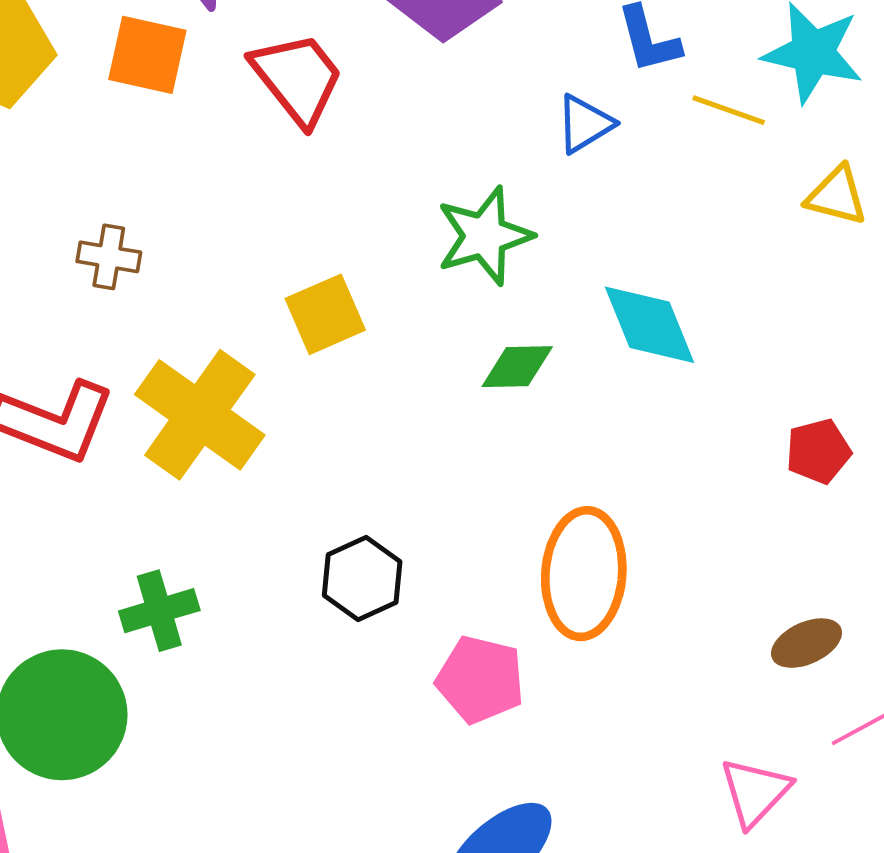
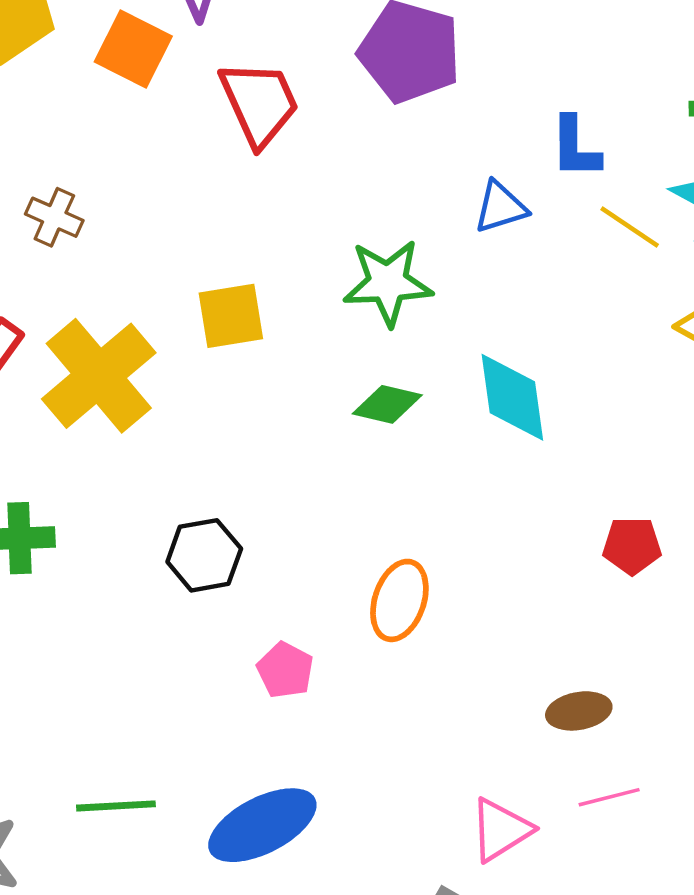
orange ellipse: (584, 574) -> (399, 600), size x0.7
pink pentagon: (480, 680) -> (285, 670), size x0.7

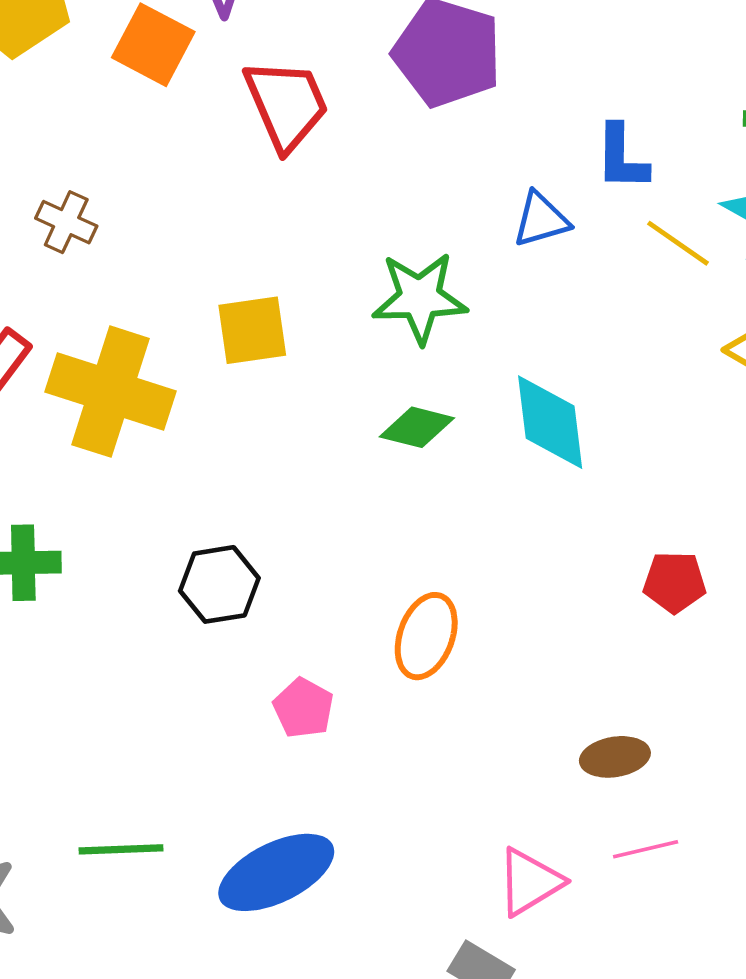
yellow cross: (99, 376) -> (111, 392), turned -33

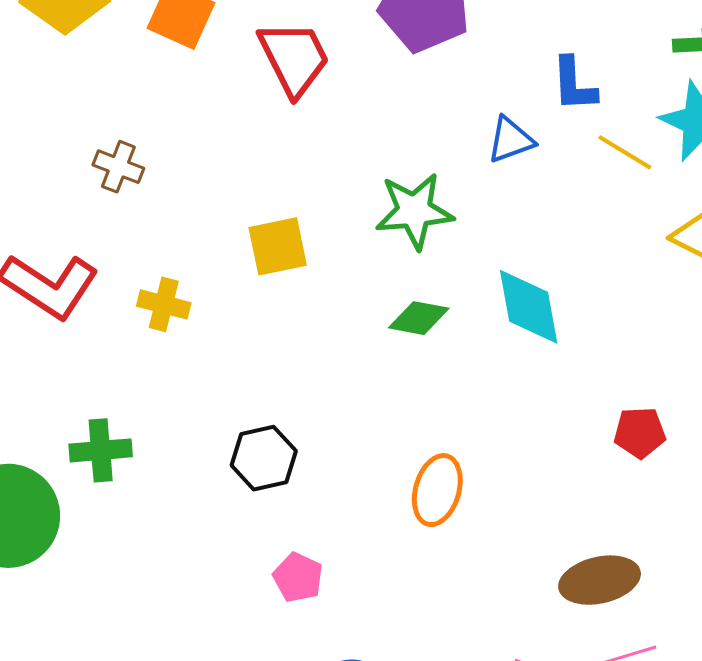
yellow cross: (111, 392) -> (164, 304), size x0.5
pink pentagon: (303, 708) -> (298, 578), moved
brown ellipse: (615, 757) -> (600, 580), size x1.4

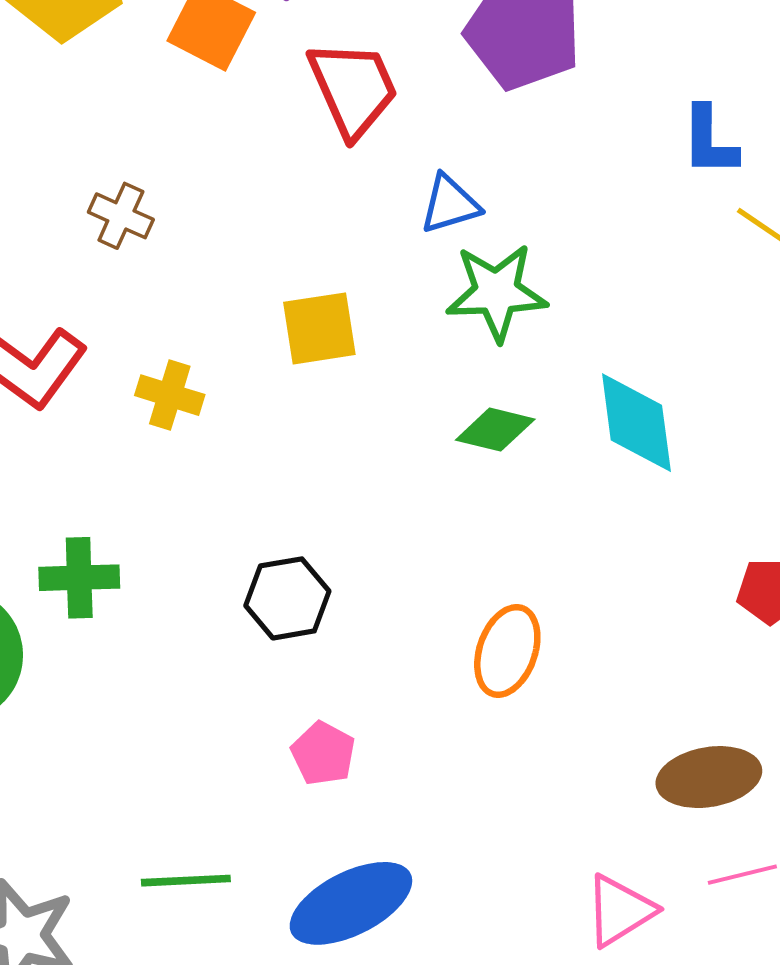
blue triangle: (511, 140) -> (450, 204), moved

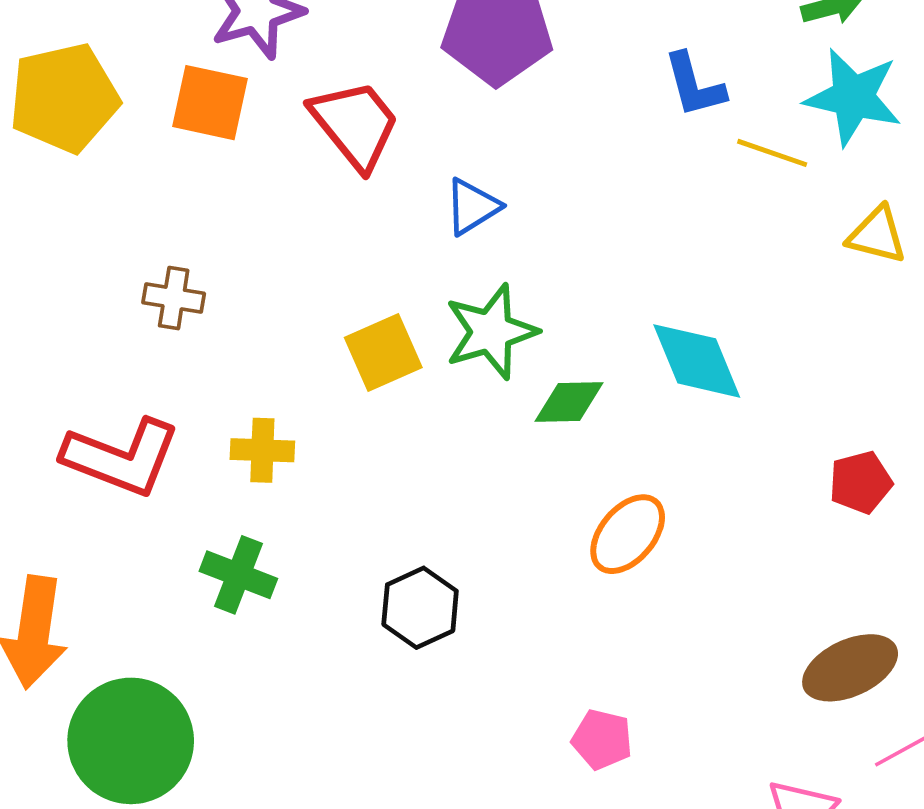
green star: (497, 292) -> (491, 332), moved
green cross: (79, 578) -> (238, 575), moved, turned 38
orange ellipse: (507, 651) -> (628, 534), moved, turned 36
pink pentagon: (323, 754) -> (602, 739), moved

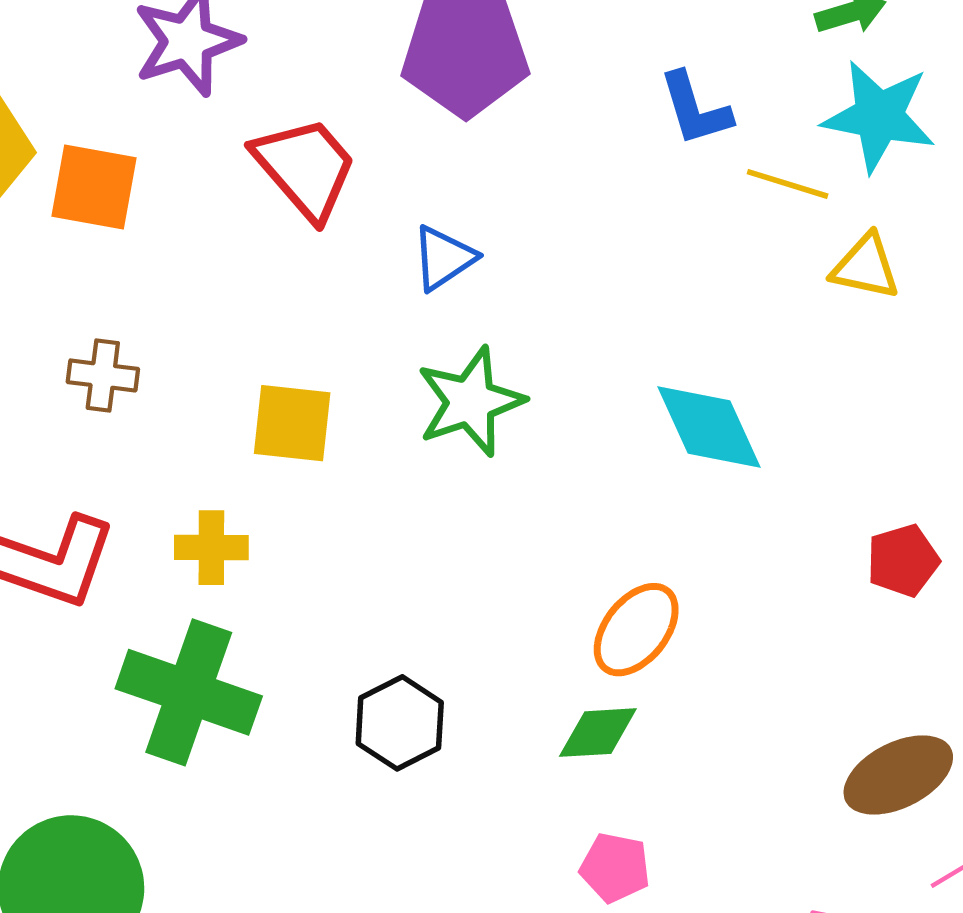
orange square: (210, 103) -> (94, 187), moved
yellow triangle: (877, 235) -> (866, 267), moved
yellow square: (383, 352) -> (292, 423), moved, turned 32
green diamond: (569, 402) -> (598, 733), moved
green cross: (238, 575) -> (189, 692), size x1.6

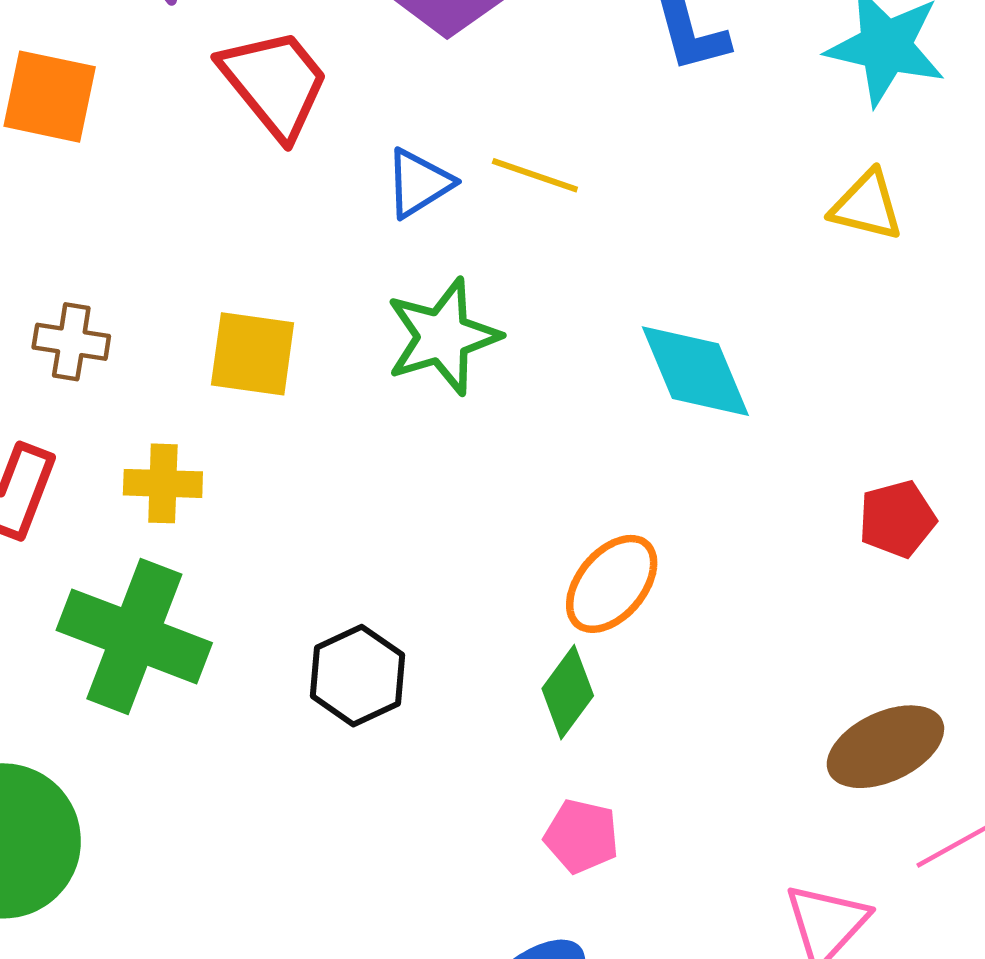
yellow line: (788, 184) -> (535, 175), moved
brown cross: (103, 375) -> (71, 342), moved
green diamond: (598, 733) -> (568, 692), turned -52

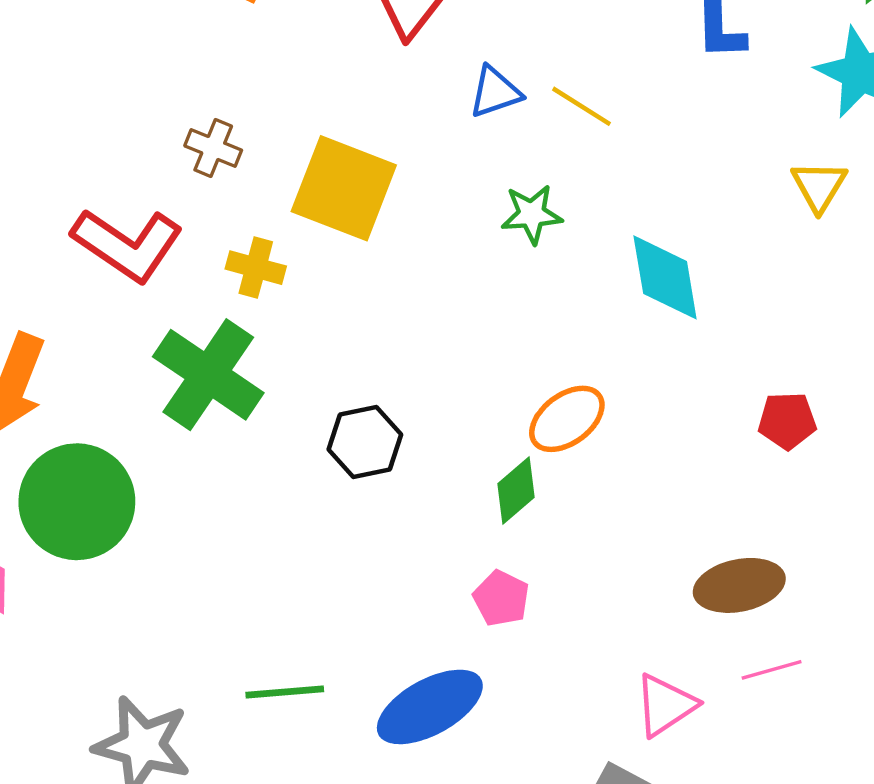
yellow triangle: (867, 206) -> (819, 186), turned 34
green star: (443, 337) -> (532, 214), moved, size x0.7
yellow square: (253, 354) -> (344, 188), size x1.5

